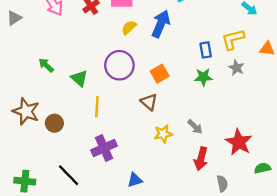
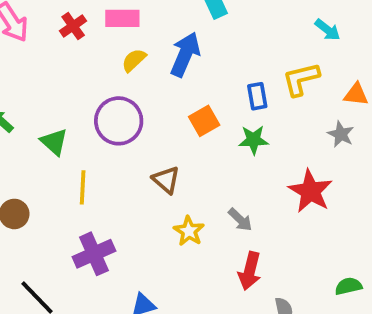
gray star: (236, 68) -> (341, 134), moved
orange square: (160, 74) -> (204, 121), moved
yellow star: (163, 134) -> (189, 231), turned -30
red star: (239, 142) -> (310, 191), moved

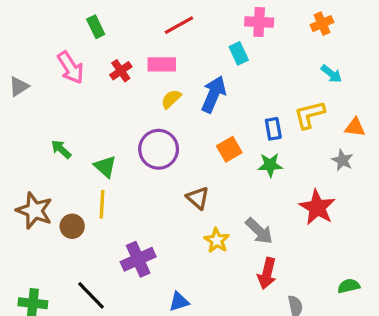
yellow line: (83, 187) -> (102, 204), moved
gray arrow: (240, 220) -> (259, 231), size x1.4

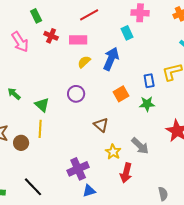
red cross: (121, 71) -> (51, 36), moved, turned -32
purple circle: (159, 149) -> (76, 94), size x0.7
purple cross: (138, 259) -> (78, 169), moved
red arrow: (267, 273) -> (126, 173), moved

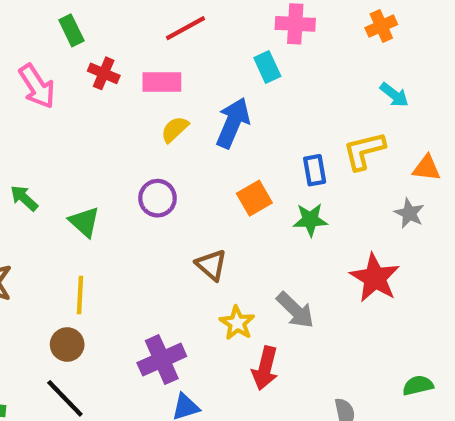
yellow line: (40, 129) -> (80, 295), moved
brown circle: (21, 143) -> (67, 345), moved

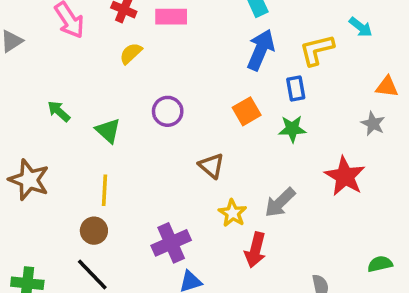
blue arrow: (233, 123) -> (261, 50), moved
yellow semicircle: (175, 129) -> (131, 53), moved
yellow L-shape: (364, 151) -> (317, 50), moved
gray arrow: (295, 310) -> (280, 203), turned 92

